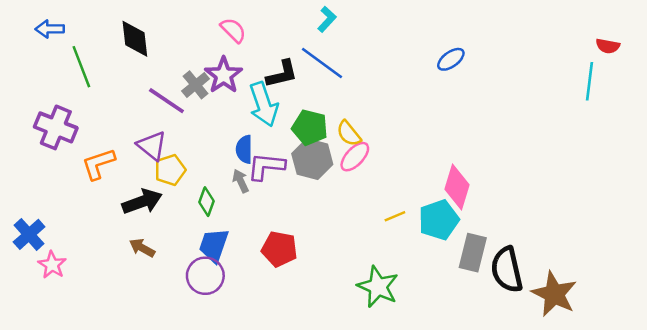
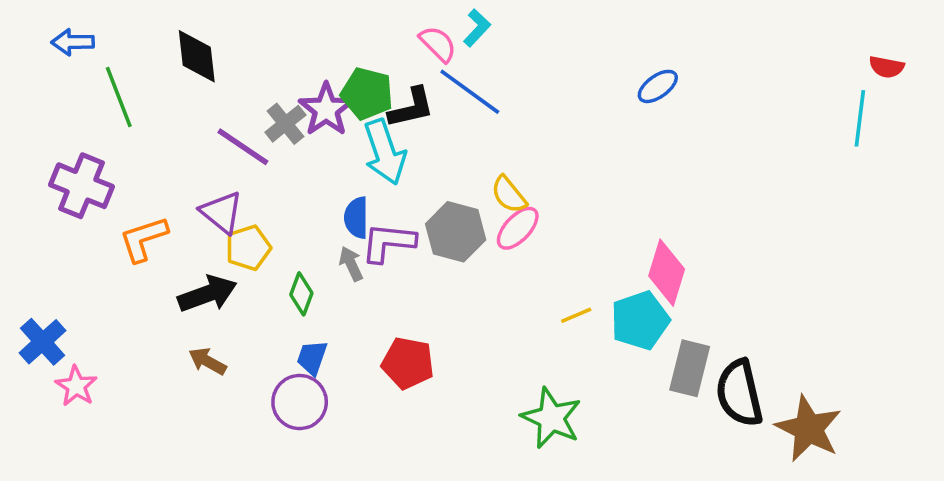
pink semicircle: (233, 30) -> (438, 44), moved
green pentagon: (310, 127) -> (367, 94), moved
blue trapezoid: (214, 245) -> (312, 358), size x0.7

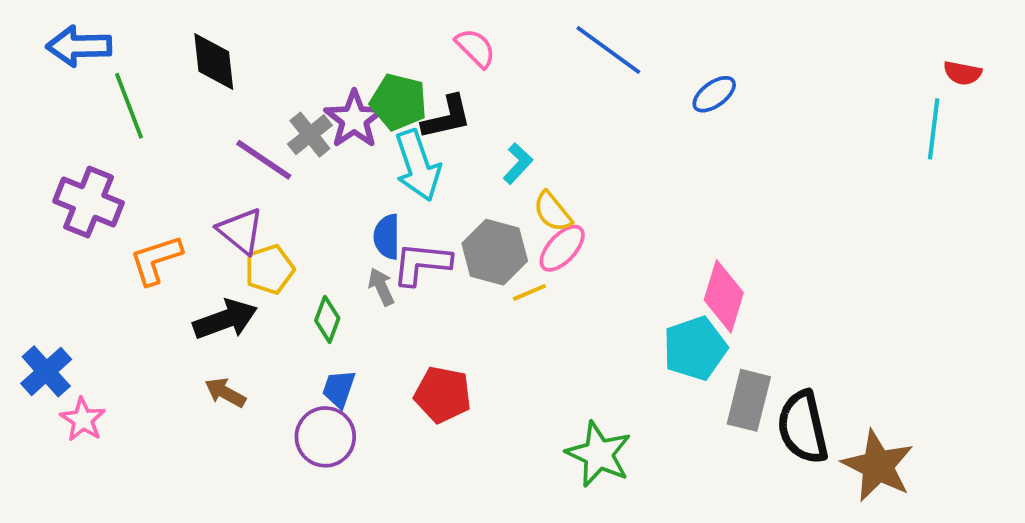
cyan L-shape: (477, 28) -> (518, 164), moved
blue arrow: (73, 42) -> (79, 46), size x1.4
blue line: (470, 92) -> (608, 50), moved
yellow line: (576, 315) -> (529, 292), moved

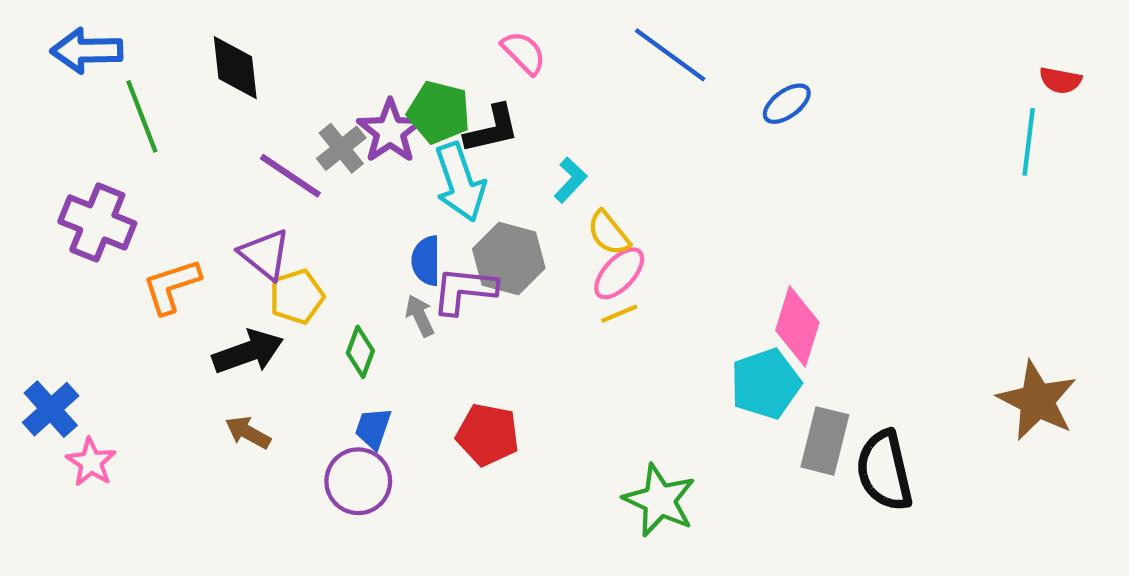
gray hexagon: (495, 252) -> (509, 259), moved
yellow line: (529, 292) -> (619, 314), moved
brown star: (878, 466) -> (1037, 401), moved

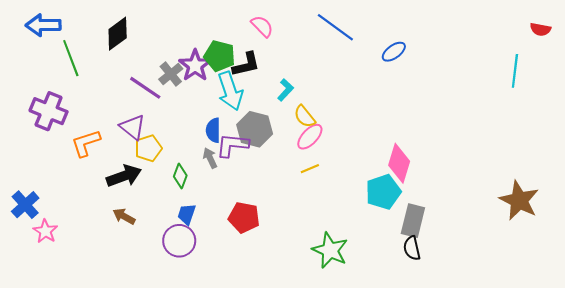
black diamond: (235, 68) -> (118, 34), turned 60
red semicircle: (1060, 80) -> (540, 29), moved
yellow line: (619, 314) -> (310, 169), moved
black semicircle: (884, 471) -> (412, 248), moved, size x0.6

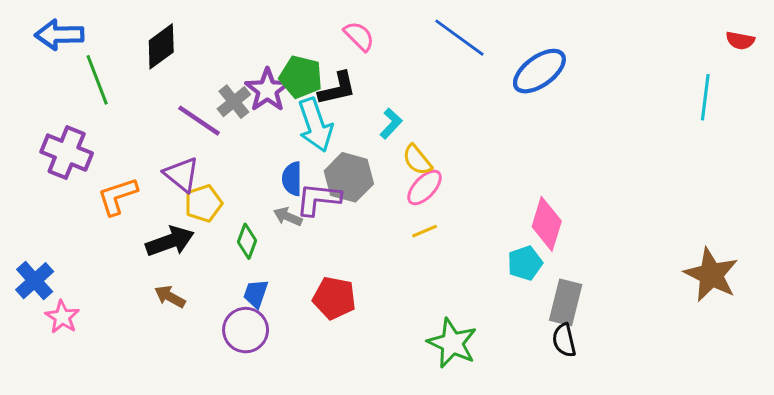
blue ellipse: (394, 52) -> (539, 71), size x1.6
gray arrow: (210, 158) -> (288, 217), turned -42
cyan pentagon: (383, 192) -> (525, 263), size x0.7

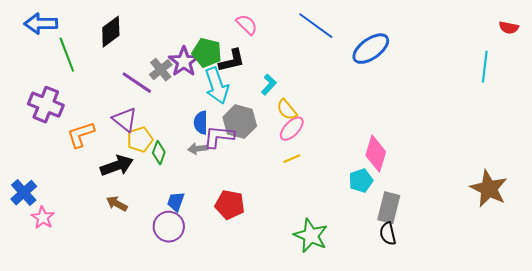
gray arrow: (288, 217) -> (198, 149), turned -30
green diamond: (247, 241) -> (159, 153), moved

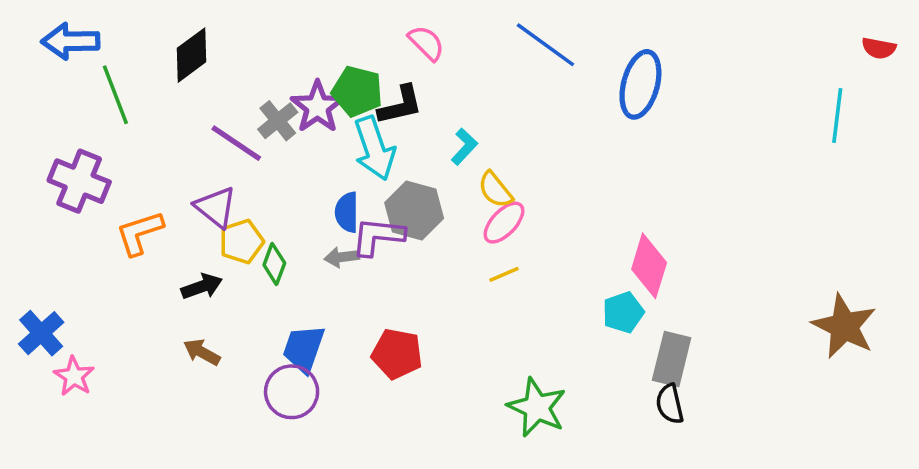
blue ellipse: (371, 49) -> (640, 84), turned -39
black arrow: (117, 166) -> (202, 286), size x0.7
blue trapezoid: (176, 202) -> (304, 349), size x1.4

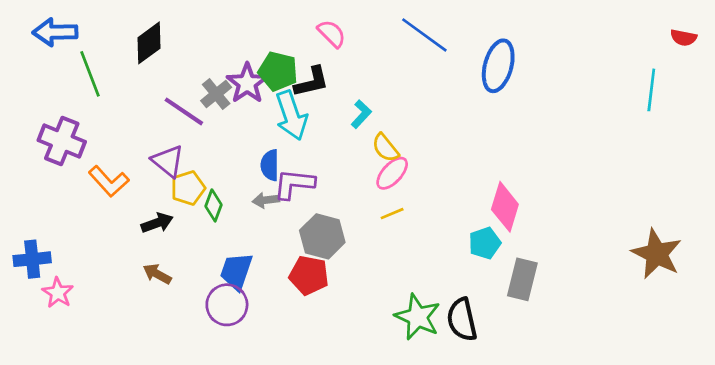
gray hexagon: (414, 210) -> (322, 236), moved
orange L-shape: (140, 233) -> (109, 181), turned -114
blue cross: (41, 333) -> (32, 259), turned 36
black semicircle: (670, 404) -> (462, 320), moved, size x1.4

